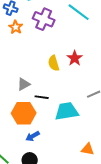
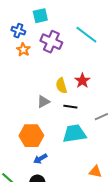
gray triangle: (24, 84) -> (43, 102), moved
black line: (42, 97) -> (70, 107), moved

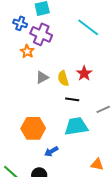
purple cross: (51, 42) -> (41, 34), moved
orange star: (23, 50) -> (27, 51), moved
gray triangle: (43, 102) -> (42, 77), moved
blue arrow: (40, 159) -> (51, 151), moved

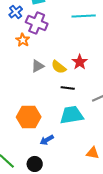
blue cross: (20, 23) -> (16, 12), turned 32
cyan line: (88, 27) -> (84, 16), turned -40
yellow semicircle: (63, 78) -> (59, 67), turned -35

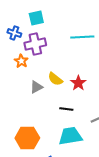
blue cross: (16, 12) -> (14, 33), turned -32
purple cross: (37, 23) -> (35, 44), turned -35
yellow semicircle: (59, 67) -> (55, 79), moved

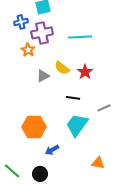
blue cross: (14, 33) -> (21, 22), turned -32
cyan line: (82, 37) -> (80, 37), moved
cyan trapezoid: (70, 136) -> (77, 125), turned -45

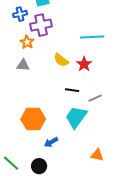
cyan line: (80, 37) -> (92, 37), moved
gray triangle: (43, 76) -> (23, 65), moved, turned 32
gray line: (104, 108) -> (95, 98), moved

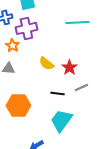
cyan line: (92, 37) -> (77, 22), moved
gray line: (95, 98) -> (81, 87), moved
orange hexagon: (33, 119) -> (18, 105), moved

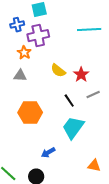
black line: (57, 93) -> (69, 101), turned 48

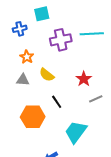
purple cross: (38, 36) -> (61, 40), moved
yellow semicircle: (58, 71) -> (47, 75), moved
black line: (69, 101) -> (57, 102), moved

